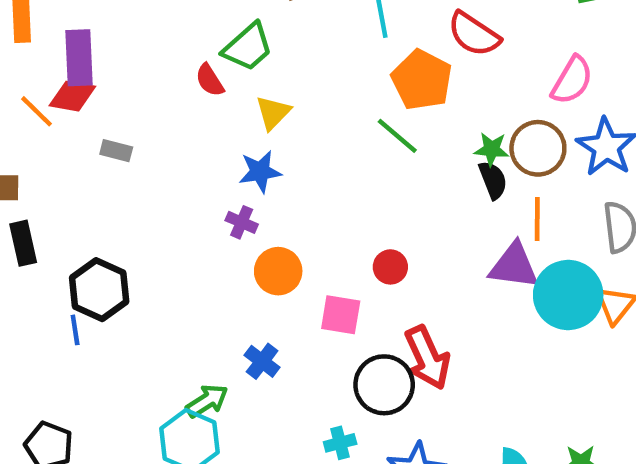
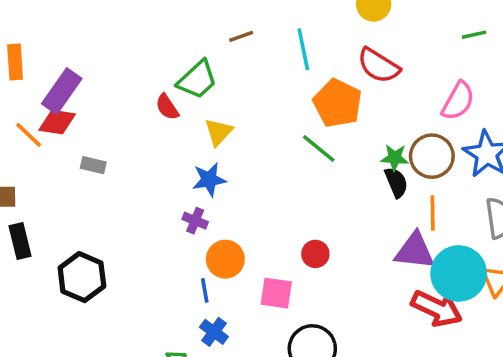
purple rectangle: (79, 58) -> (62, 91), turned 39
blue line: (75, 330) -> (205, 290), moved
red arrow: (427, 358) -> (437, 308), moved, turned -39

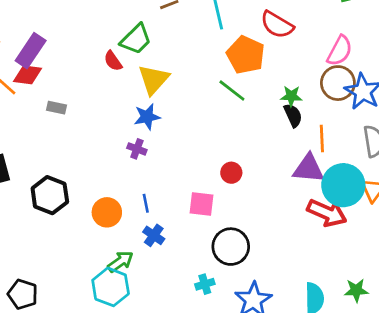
yellow triangle: (219, 132) -> (154, 79), size x1.4
brown circle: (432, 156) -> (338, 83), moved
orange circle: (225, 259) -> (107, 212), moved

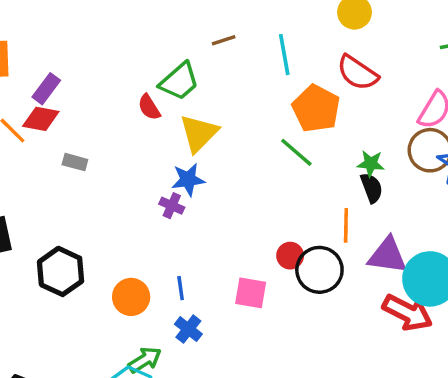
purple rectangle: (31, 51) -> (46, 89), size x0.7
orange line: (322, 139) -> (346, 225), moved
purple cross: (137, 149) -> (172, 206), moved
black circle: (231, 247) -> (319, 270), moved

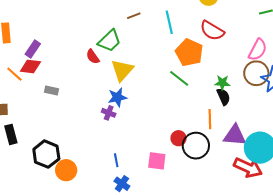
orange circle: (131, 297) -> (66, 170), moved

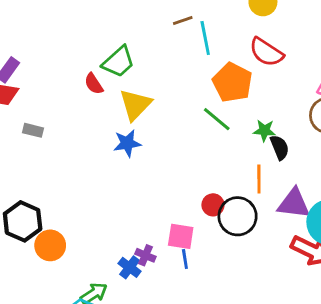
brown line: (134, 16) -> (183, 21), moved
green star: (222, 83) -> (264, 130), moved
purple cross: (109, 113) -> (145, 255), moved
blue line: (116, 160) -> (185, 259), moved

